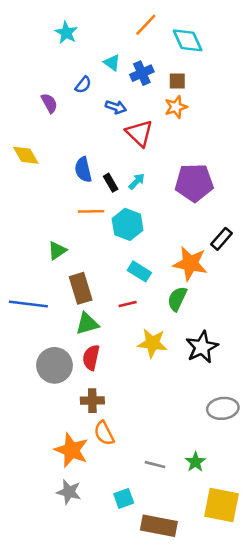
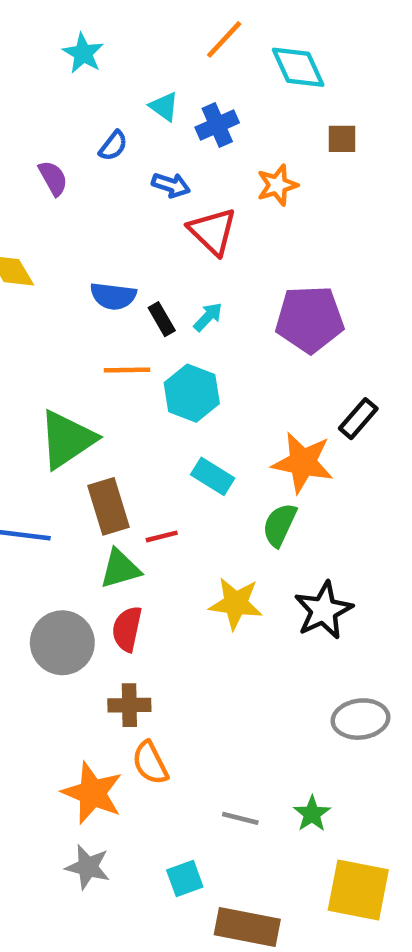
brown square: (177, 81) -> (342, 139), moved
blue semicircle: (83, 170) -> (113, 296), turned -70
green triangle: (57, 251) -> (67, 439), size x1.8
red line: (128, 304) -> (162, 536), moved

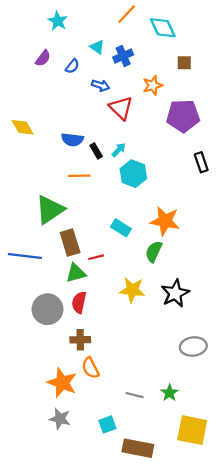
purple semicircle: (53, 178) -> (43, 58), moved, turned 66
purple pentagon: (310, 319) -> (183, 116), moved
cyan hexagon: (192, 393) -> (133, 174), moved
black rectangle: (358, 419) -> (201, 162), moved, turned -60

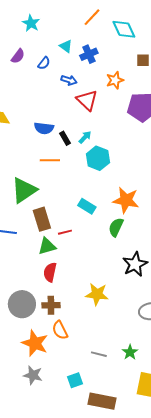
yellow star: (132, 290) -> (97, 294), moved
gray circle: (47, 309) -> (22, 304), moved

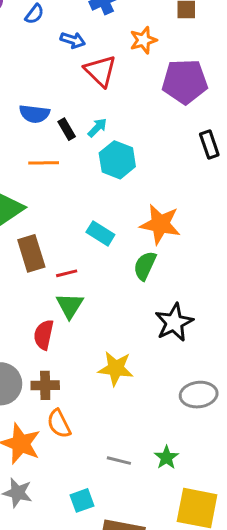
green triangle: (47, 246) -> (70, 306), moved, turned -42

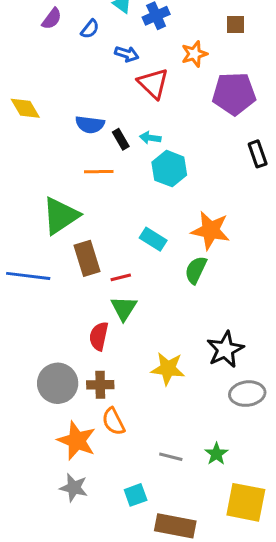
cyan arrow: (97, 128) -> (150, 138), turned -126
black star: (174, 322) -> (225, 349), moved

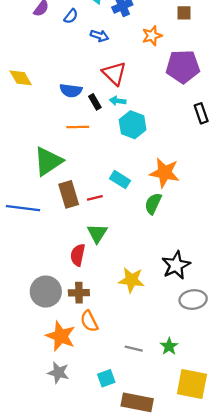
red triangle: (153, 83) -> (114, 73), moved
red line: (121, 277) -> (95, 198), moved

